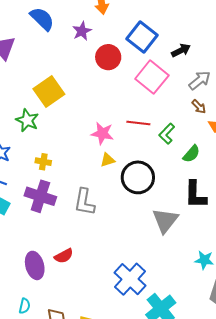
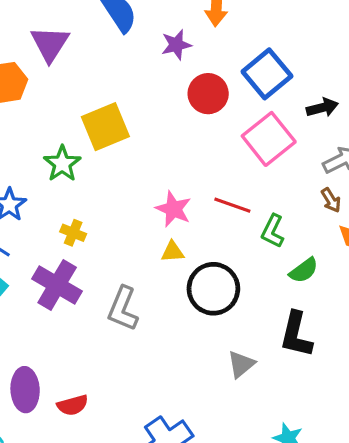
green L-shape: (167, 134) -> (273, 231), turned -30
gray triangle: (165, 220) -> (241, 364), size x0.7
red semicircle: (64, 256) -> (73, 405), moved

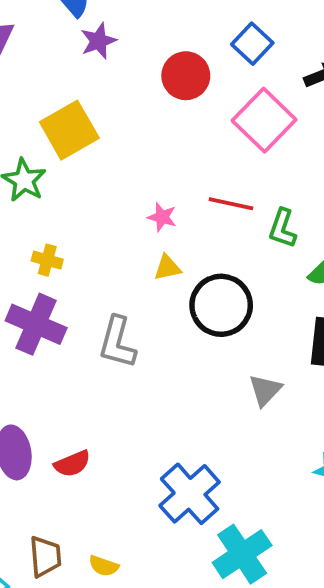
purple star: (176, 45) -> (98, 41), moved
blue square: (267, 74) -> (252, 44), size x0.7
pink star: (173, 209) -> (162, 217), size x0.7

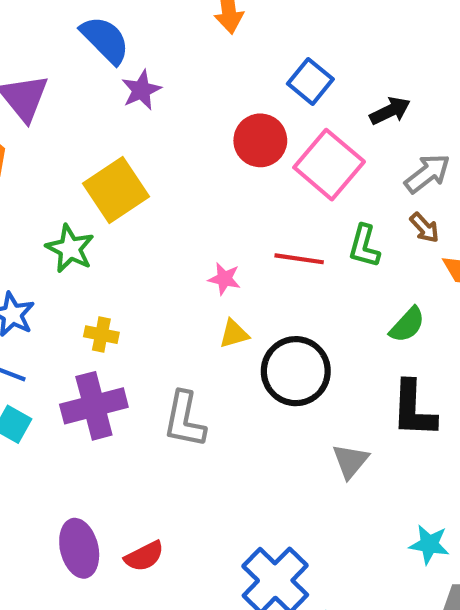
red circle: (186, 76) -> (260, 140), moved
green L-shape: (282, 228) -> (364, 246), moved
purple cross: (36, 324) -> (94, 406), turned -34

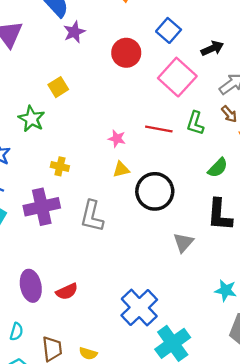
red circle: (260, 140) -> (126, 53), moved
yellow square: (116, 190) -> (58, 87), size x0.6
yellow cross: (101, 335) -> (60, 166), moved

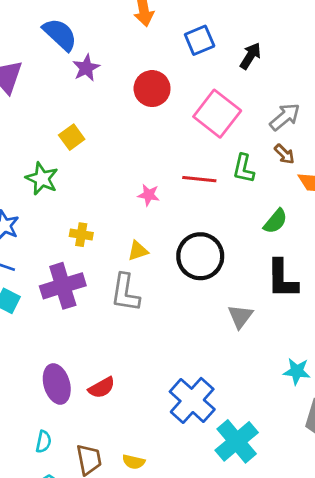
blue square: (169, 30) -> (200, 40), moved, turned 30
black arrow: (212, 48) -> (250, 56), moved, turned -30
yellow triangle: (121, 169) -> (138, 251), moved

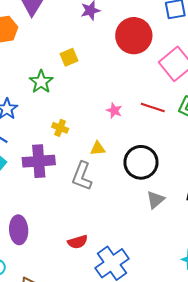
red circle: (152, 89) -> (134, 36), size x1.4
gray triangle: (240, 316) -> (155, 200), moved
red semicircle: (102, 388) -> (78, 242), moved

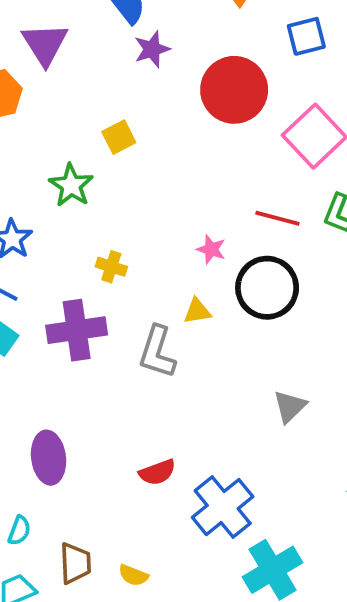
pink star: (114, 111) -> (211, 249), moved
yellow triangle: (98, 148) -> (197, 311), moved
black circle: (141, 162) -> (267, 288), moved
gray triangle: (155, 200) -> (290, 406), moved

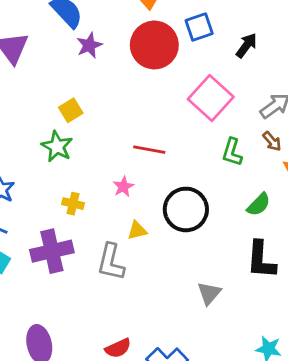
red circle: (234, 90) -> (154, 45), moved
green star: (71, 185) -> (57, 146), moved
red line: (277, 218) -> (149, 150), moved
pink star: (211, 249) -> (123, 187), moved, turned 30

